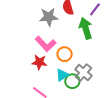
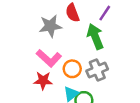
gray cross: (84, 72) -> (97, 70), moved, turned 30

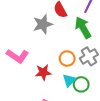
pink L-shape: (49, 58) -> (18, 56), moved

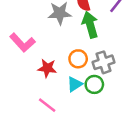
green arrow: (83, 28) -> (90, 25), moved
green circle: (81, 84) -> (94, 84), moved

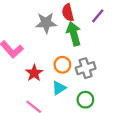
red star: (47, 68) -> (34, 73), turned 30
green circle: (94, 84) -> (85, 100), moved

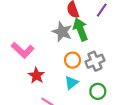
gray star: (46, 23) -> (62, 32), moved, turned 30
red star: (34, 73) -> (36, 75), moved

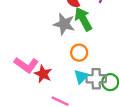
pink L-shape: (23, 50) -> (26, 65), moved
gray cross: (95, 61) -> (96, 79), moved, turned 30

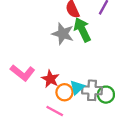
orange circle: (79, 53) -> (64, 92), moved
red star: (43, 74) -> (50, 79), moved

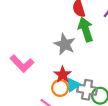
gray star: (63, 34) -> (65, 44), moved
red star: (50, 79) -> (63, 75), moved

